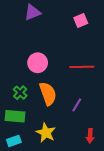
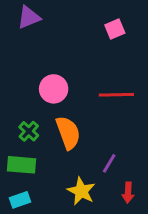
purple triangle: (32, 12) -> (29, 17), moved
purple line: (77, 105) -> (109, 163), moved
yellow star: (46, 133) -> (81, 191), moved

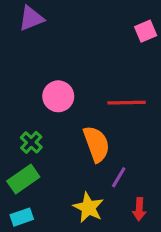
pink square: (115, 29) -> (146, 31), moved
orange semicircle: (68, 133) -> (96, 144), moved
green rectangle: (21, 165) -> (23, 179), turned -40

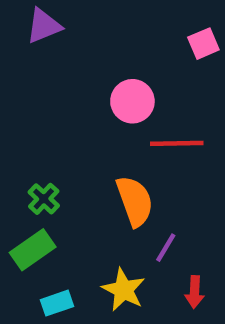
pink circle: (58, 96) -> (132, 101), moved
cyan rectangle: (22, 217) -> (57, 303), moved

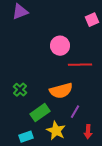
orange semicircle: (135, 201) -> (61, 91), turned 95
green rectangle: (33, 250) -> (40, 113), moved

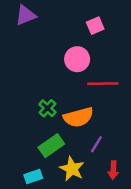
pink square: (92, 20) -> (95, 26), moved
green cross: (20, 90) -> (47, 108), moved

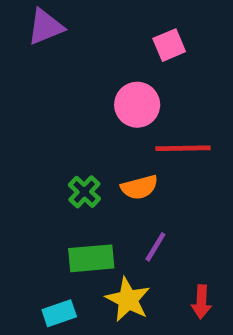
orange semicircle: (78, 117) -> (139, 187), moved, size x0.7
purple line: (96, 144) -> (155, 247), moved
green rectangle: (51, 146) -> (91, 258), turned 30

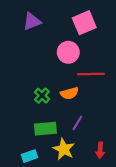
purple triangle: (45, 27) -> (32, 22), moved
pink square: (169, 45) -> (84, 23), size x1.5

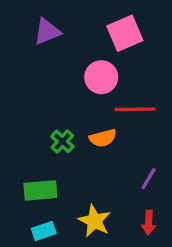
purple line: (77, 123) -> (149, 179), moved
green rectangle: (45, 129) -> (40, 190), moved

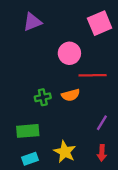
pink square: (125, 33) -> (100, 23), moved
green cross: (62, 141) -> (43, 97), turned 35

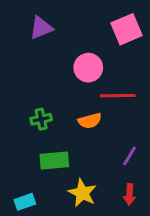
green cross: (43, 97) -> (41, 119), moved
green rectangle: (28, 131) -> (54, 160), moved
cyan rectangle: (30, 159) -> (25, 202), moved

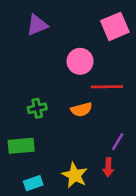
green rectangle: (54, 160) -> (21, 146), moved
red arrow: (130, 194) -> (108, 167), moved
cyan rectangle: (25, 202) -> (33, 183), moved

